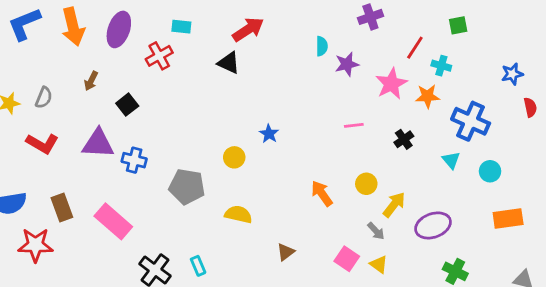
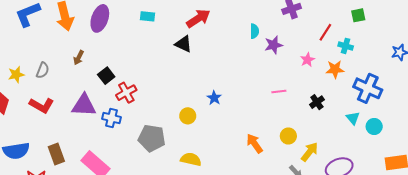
red cross: (159, 56) -> (126, 93), moved
pink star: (391, 84) -> (307, 60), size x0.6
cyan circle: (490, 171) -> (374, 126), moved

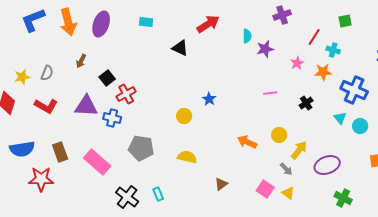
red arrow: (198, 18) -> (208, 24), moved
gray pentagon: (152, 138) -> (141, 148), moved
orange arrow: (254, 143) -> (247, 142), turned -30

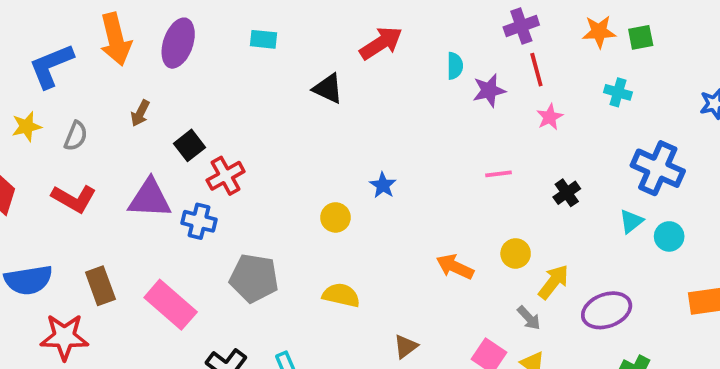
blue L-shape: (33, 20) -> (51, 66), moved
red line: (314, 37) -> (536, 70), moved, turned -48
orange star: (323, 72) -> (599, 32), moved
yellow star: (22, 77) -> (26, 126), moved
cyan triangle: (340, 118) -> (631, 221), turned 32

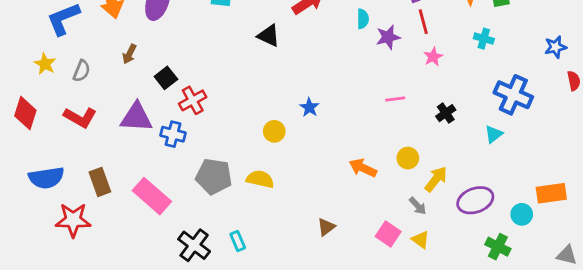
yellow star: (26, 126) -> (45, 64), turned -30
cyan circle: (669, 236) -> (522, 214), moved
yellow semicircle: (341, 295) -> (260, 179), moved

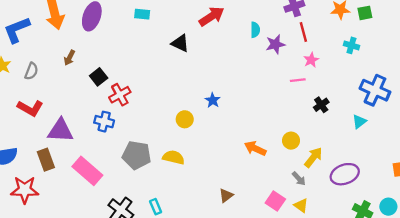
pink line: (395, 99) -> (298, 80), moved
purple triangle: (136, 117) -> (60, 130), moved
cyan circle: (522, 214) -> (388, 207), moved

